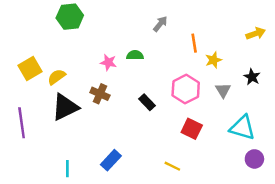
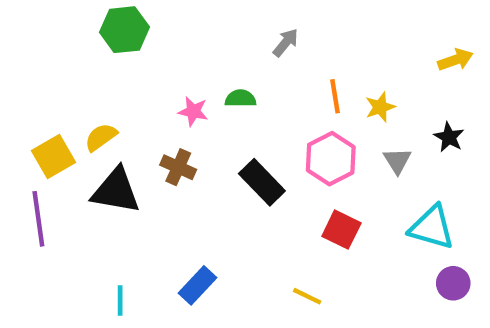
orange line: (194, 43) -> (335, 96), moved
yellow square: (30, 68) -> (54, 156), moved
black rectangle: (147, 102) -> (262, 182), size x1.5
black triangle: (65, 107) -> (116, 191), turned 36

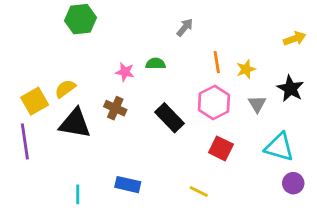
black star: (449, 137) -> (290, 89), size x1.4
blue rectangle: (198, 285) -> (128, 185), turned 60

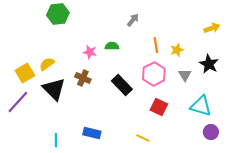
black triangle: (75, 123) -> (54, 89), turned 35
purple line: (25, 141) -> (18, 102), turned 50

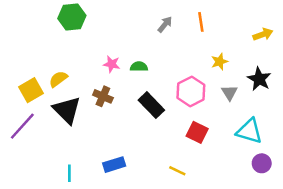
orange line: (156, 45) -> (201, 22), moved
green semicircle: (112, 46) -> (139, 67), moved
blue rectangle: (92, 133) -> (114, 165), turned -30

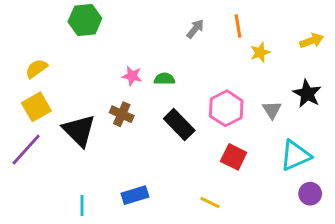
yellow star: (220, 62) -> (260, 52), moved
yellow semicircle: (58, 79) -> (36, 69), moved
cyan triangle: (249, 131) -> (295, 155), turned -40

